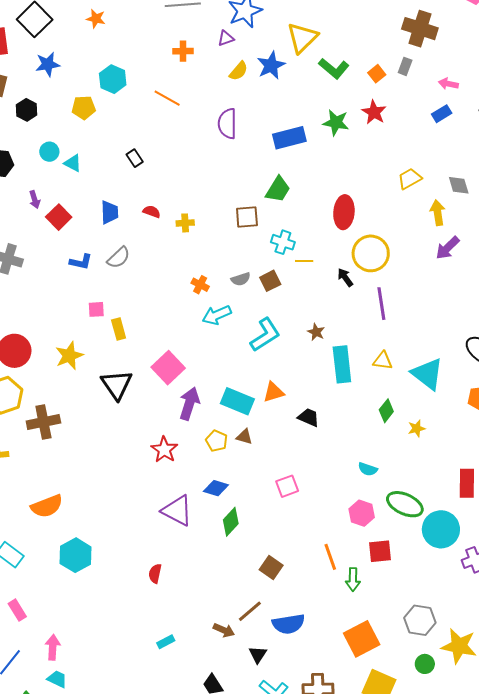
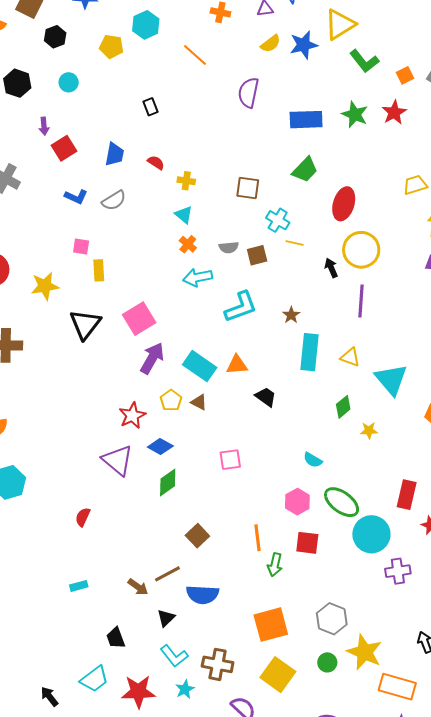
cyan triangle: (73, 163) -> (184, 215), moved
green trapezoid: (278, 189) -> (305, 170), moved
red star: (164, 450) -> (132, 415), moved

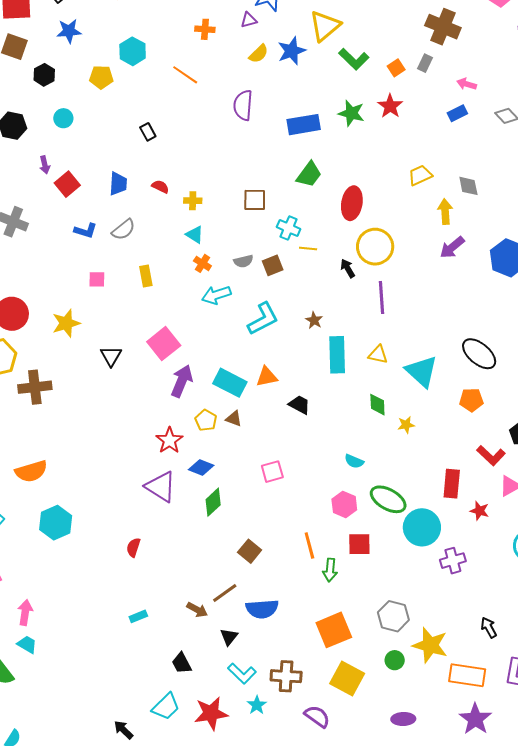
yellow rectangle: (99, 270) -> (146, 276), moved
black triangle: (85, 324) -> (111, 356), size x0.7
green diamond: (343, 407) -> (377, 405), turned -45

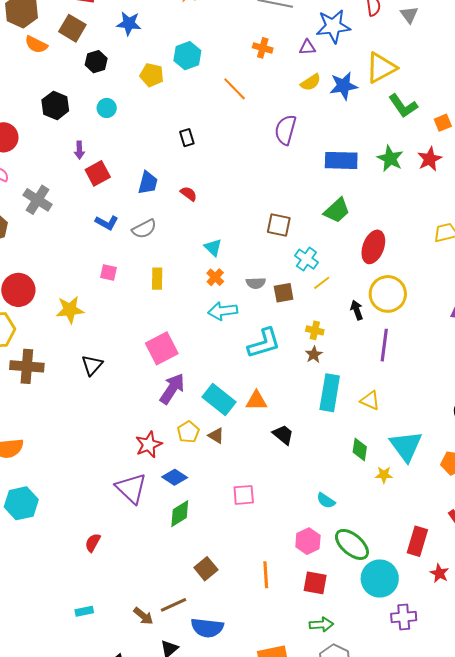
yellow cross: (193, 201) -> (315, 330), moved
yellow line: (308, 248) -> (322, 283), turned -54
black triangle: (111, 356) -> (92, 365), moved
cyan triangle: (422, 371) -> (406, 446), moved
green arrow: (330, 570) -> (321, 625), moved, turned -110

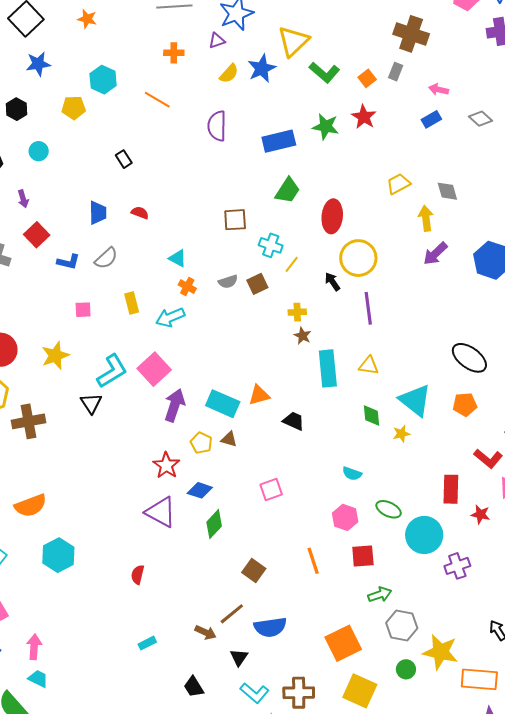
red square: (98, 173) -> (37, 235), moved
cyan arrow: (223, 311) -> (170, 317), moved
cyan L-shape: (264, 343) -> (112, 371), moved
green ellipse: (352, 544) -> (389, 509), size x0.7

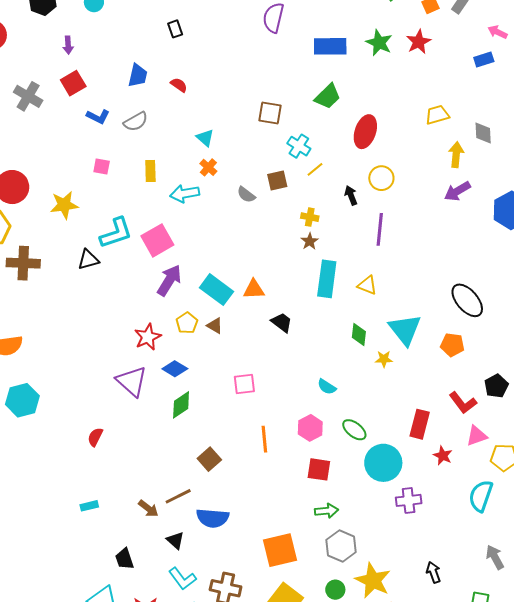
yellow circle: (358, 258) -> (381, 178), size x0.7
gray semicircle: (228, 282) -> (246, 195), moved, turned 42
black triangle: (91, 403) -> (88, 260), turned 35
orange line: (313, 561) -> (264, 439), moved
black triangle: (239, 657) -> (175, 540), turned -36

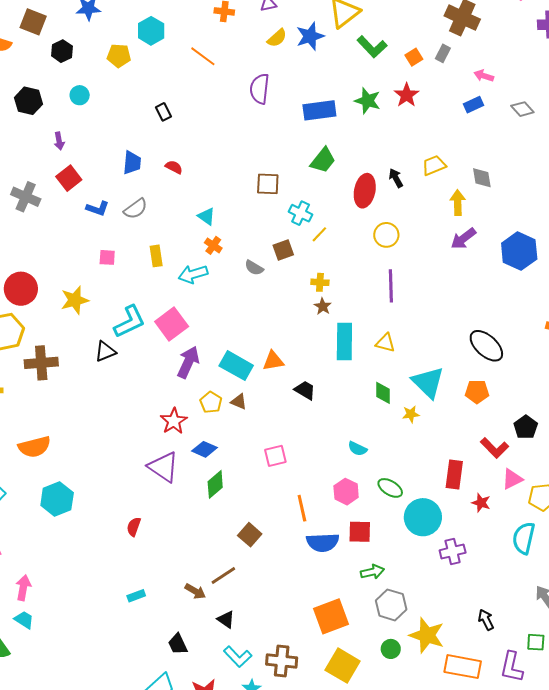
black arrow: (351, 195) -> (396, 178), moved
blue semicircle: (213, 518) -> (323, 542), moved

